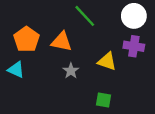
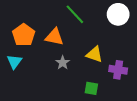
purple cross: (134, 46) -> (118, 70), moved
cyan triangle: (16, 70) -> (14, 62), turned 42

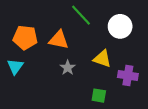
white circle: (118, 14) -> (120, 26), moved
orange pentagon: (24, 35) -> (25, 38), turned -30

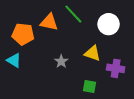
orange triangle: (59, 40) -> (49, 22), moved
cyan triangle: (15, 67) -> (14, 60), turned -35

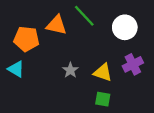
yellow triangle: (92, 53) -> (103, 72), moved
purple cross: (116, 68) -> (133, 64), moved, turned -36

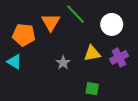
orange triangle: (56, 25) -> (51, 22), turned 48
yellow triangle: (103, 72) -> (92, 53), moved, turned -30

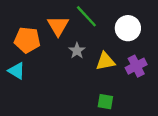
gray star: (63, 63) -> (77, 51), moved

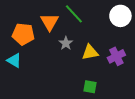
white circle: (128, 28) -> (120, 16), moved

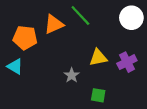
orange triangle: (50, 22) -> (54, 24), turned 36
gray star: (66, 43) -> (72, 75), moved

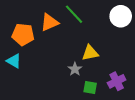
purple cross: (127, 62) -> (117, 81), moved
gray star: (72, 75) -> (75, 69), moved

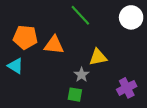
orange triangle: (49, 22) -> (54, 45), moved, turned 30
green square: (90, 87) -> (75, 95), moved

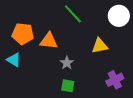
yellow triangle: (98, 57) -> (100, 46), moved
gray star: (82, 75) -> (67, 63), moved

